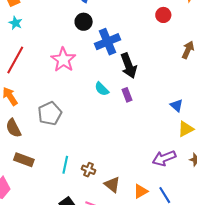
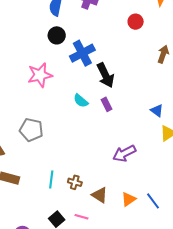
pink star: (63, 60) -> (40, 75), turned 30
gray pentagon: (50, 113) -> (31, 130), turned -30
purple arrow: (164, 158) -> (124, 153), moved

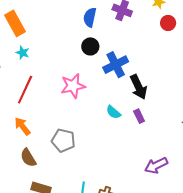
red circle: (136, 22) -> (168, 23), moved

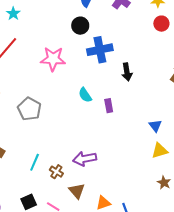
black arrow: (139, 87) -> (127, 72), moved, size x0.7
purple arrow: (156, 165) -> (85, 159), moved

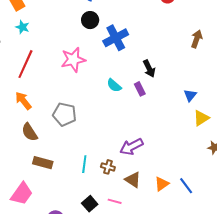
black arrow: (127, 72) -> (149, 69), moved
blue triangle: (155, 126) -> (190, 95), turned 32

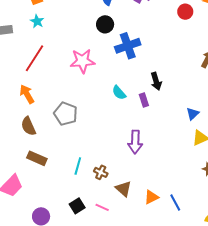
purple arrow: (131, 147) -> (135, 142), moved, turned -70

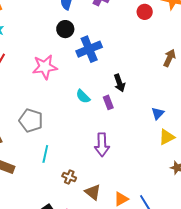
cyan line: (78, 166) -> (45, 154), moved

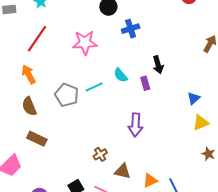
blue cross: (89, 49) -> (131, 29), size x0.7
cyan line: (45, 154) -> (94, 87), moved, turned 48
brown cross: (69, 177) -> (100, 154), turned 32
brown triangle: (93, 192) -> (123, 171), turned -30

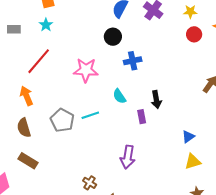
cyan semicircle: (121, 75) -> (119, 96), moved
brown cross: (100, 154) -> (90, 183), turned -32

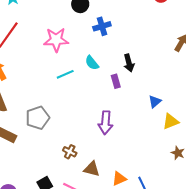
cyan line: (90, 115) -> (65, 74), moved
gray pentagon: (62, 120) -> (38, 118), moved, turned 30
blue triangle: (188, 137) -> (155, 101), moved

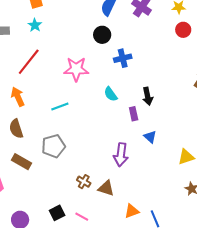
cyan line: (65, 74) -> (60, 107), moved
blue triangle: (155, 101) -> (150, 137), moved, turned -40
brown triangle: (92, 169) -> (106, 188), moved

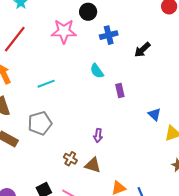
pink star: (76, 69) -> (64, 31), moved
black arrow: (148, 96) -> (142, 50), moved, turned 60
blue triangle: (150, 137) -> (155, 114), moved
purple arrow: (121, 155) -> (98, 136), moved, size x0.6

